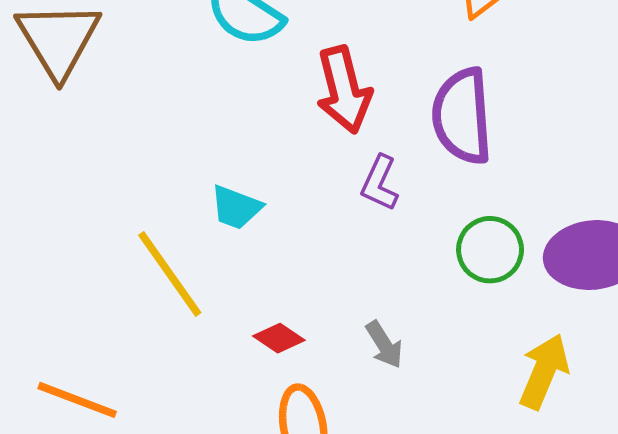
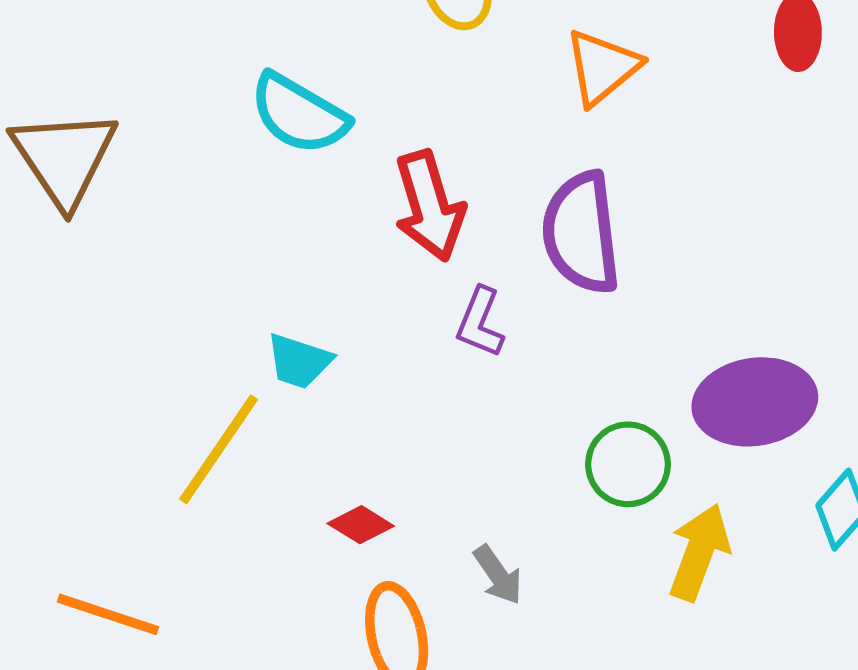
green circle: (490, 250) -> (628, 464), moved
yellow line: (170, 274) -> (219, 449), turned 72
gray arrow: (384, 345) -> (498, 575), moved

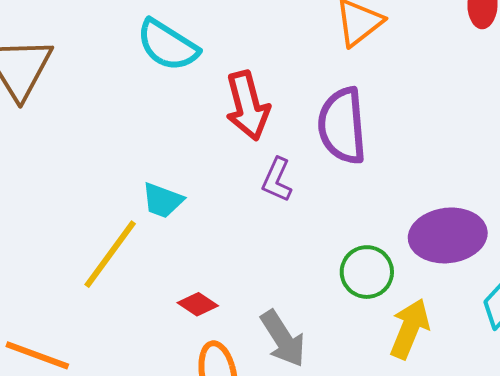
gray arrow: (498, 575) -> (283, 339), size x1.5

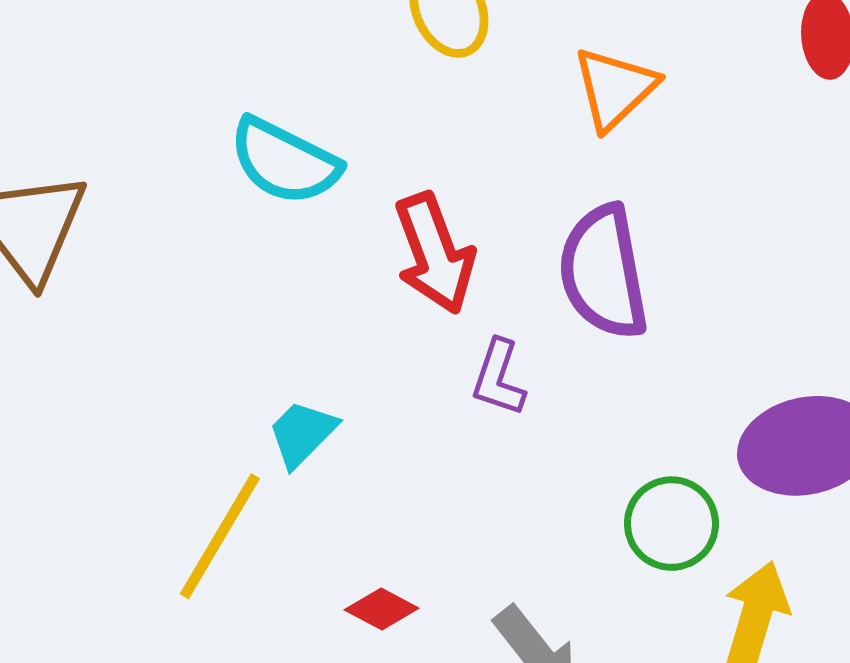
cyan trapezoid: (162, 200) -> (302, 433), turned 120

